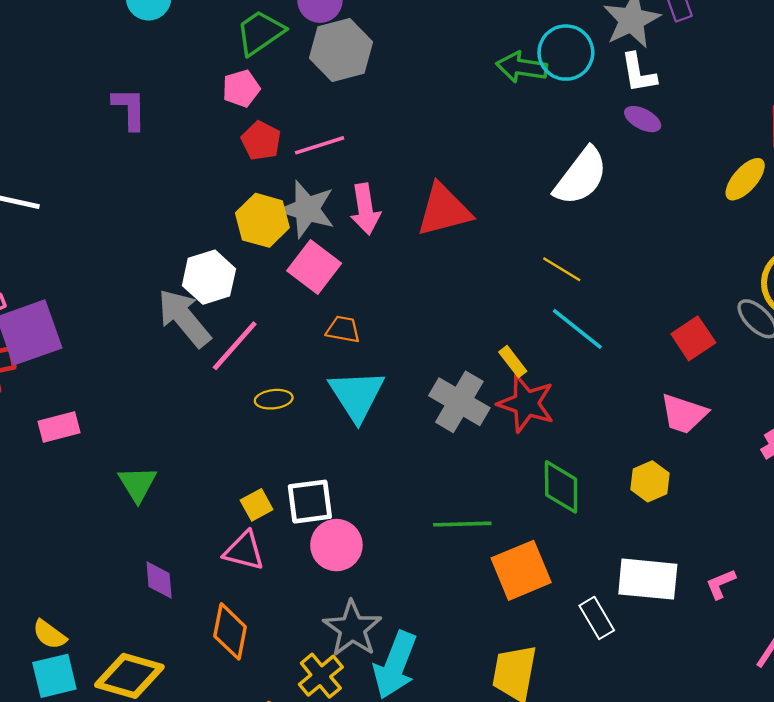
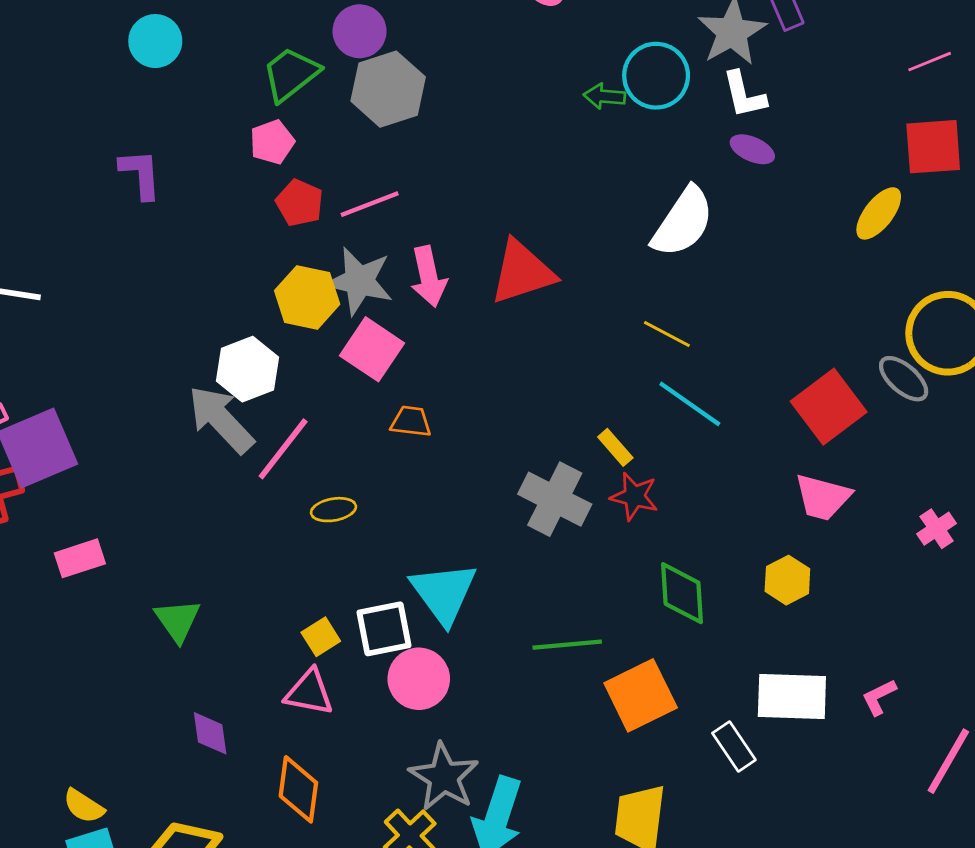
green arrow: (522, 67) -> (604, 96), size x0.7
red square: (693, 338) -> (829, 407), size x1.4
cyan triangle: (357, 395) -> (444, 593), moved
red star: (526, 404) -> (634, 496), size x0.7

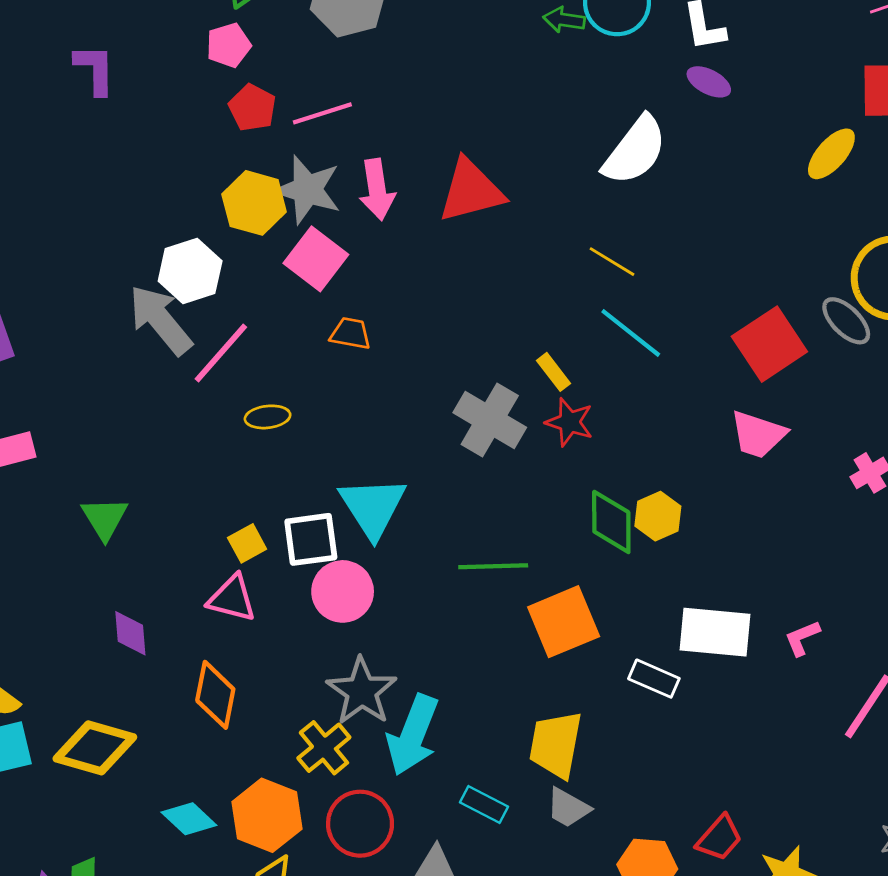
yellow hexagon: (787, 580) -> (658, 516), moved
white rectangle: (734, 747) -> (654, 679), turned -36

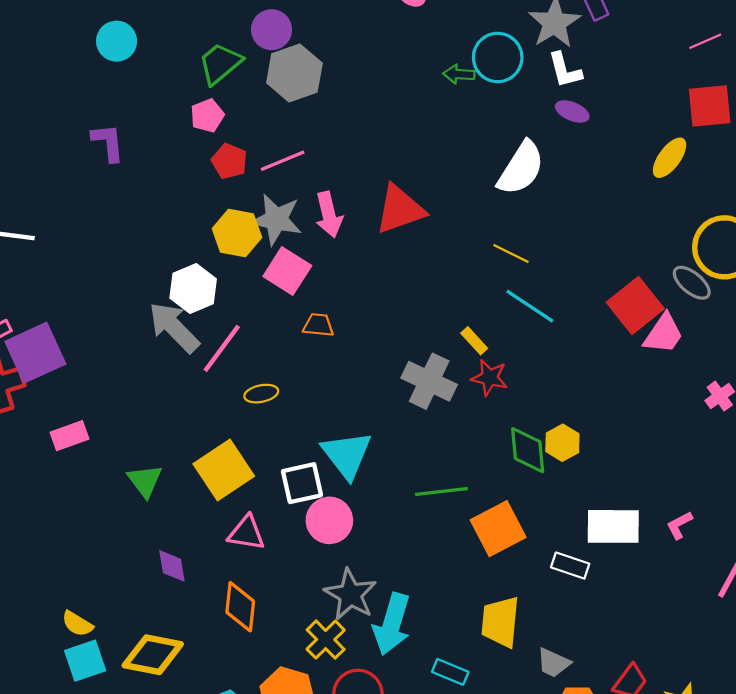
pink trapezoid: (758, 434) -> (664, 334), moved, turned -69
yellow square: (247, 543) -> (224, 470), moved, size x2.0
gray trapezoid: (568, 808) -> (553, 663), moved

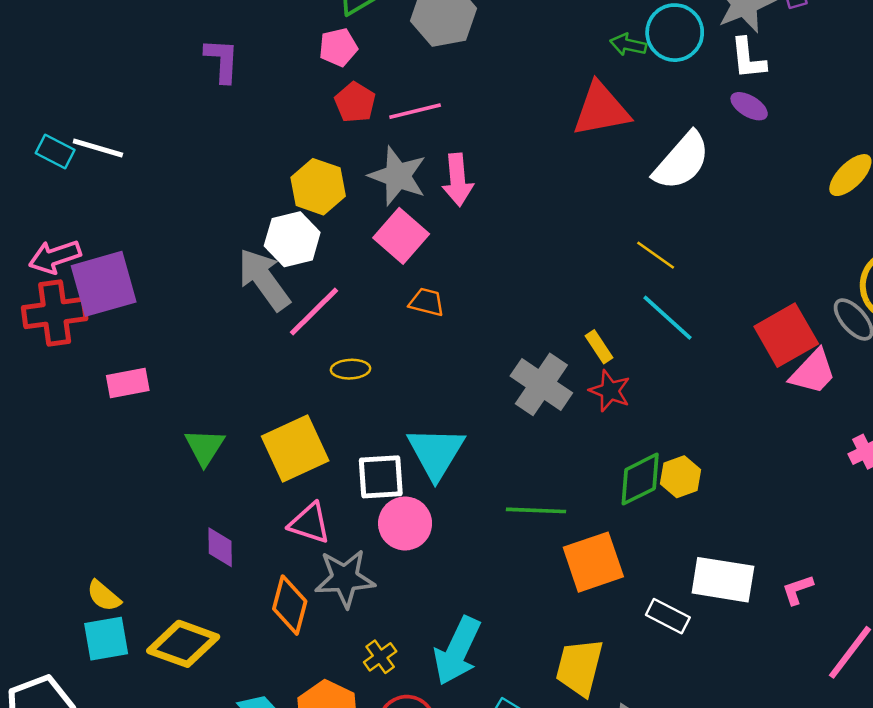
red triangle: (400, 209) -> (601, 109), moved
yellow hexagon: (237, 233) -> (318, 187), moved
green diamond: (528, 450) -> (640, 479), turned 60
gray star: (350, 594) -> (345, 578), moved, turned 30
yellow cross: (326, 640) -> (380, 657), size x0.7

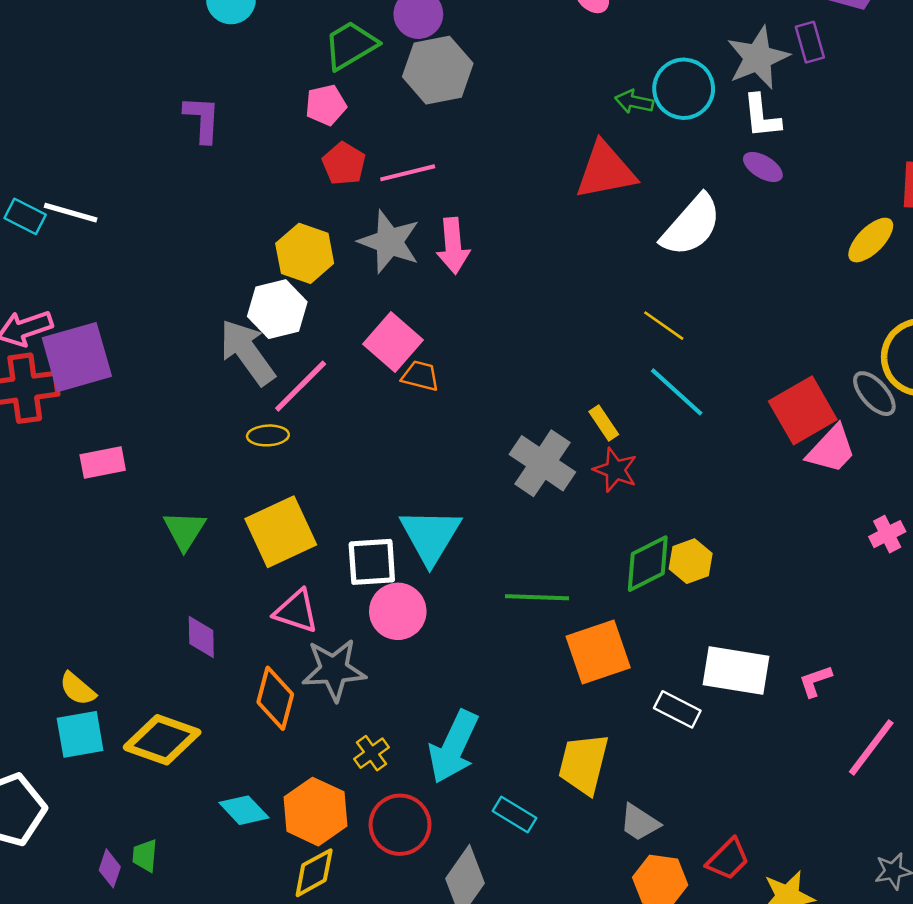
pink square: (401, 236) -> (393, 342), moved
yellow ellipse: (351, 369) -> (268, 435), moved

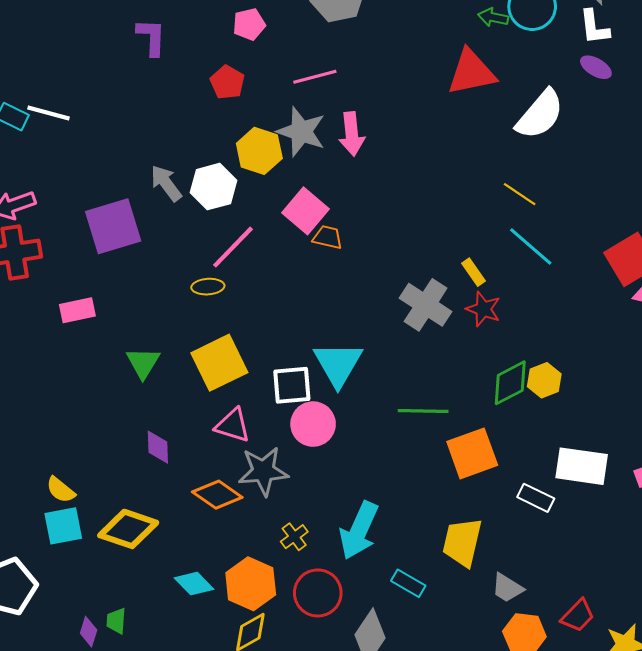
red pentagon: (344, 164) -> (227, 82), moved
yellow hexagon: (305, 253) -> (259, 151), moved
gray arrow: (247, 352) -> (166, 183), moved, size x0.7
purple square: (77, 357) -> (113, 226), moved
orange diamond: (275, 698) -> (217, 495), turned -69

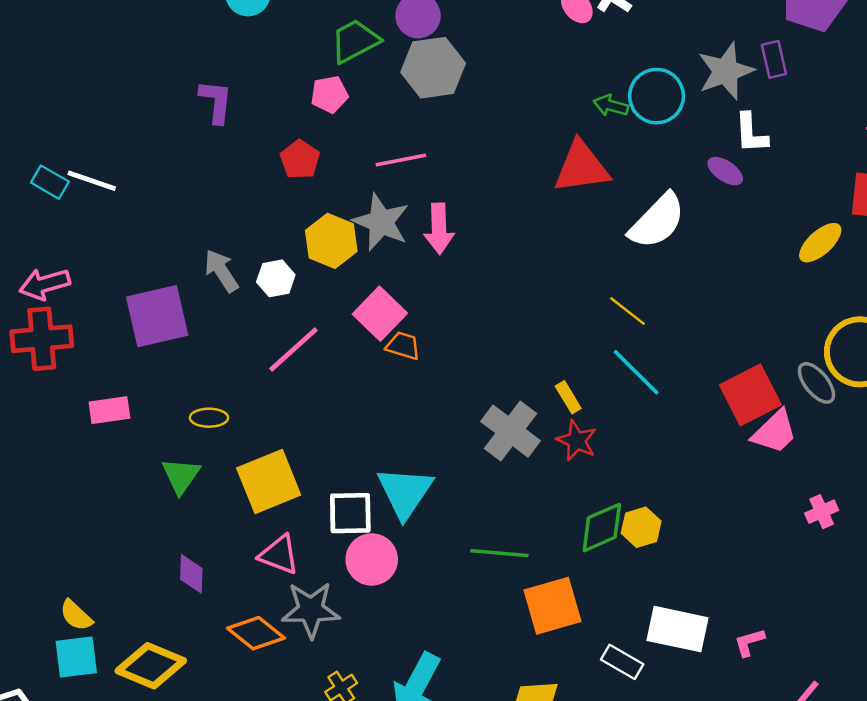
white L-shape: (594, 27) -> (751, 133), moved
white hexagon: (214, 187) -> (276, 278), size x0.7
yellow ellipse: (208, 287) -> (209, 418), moved

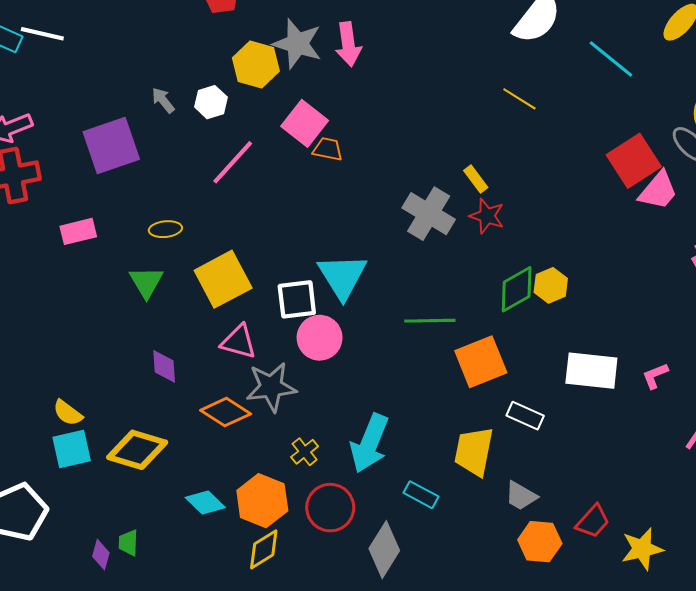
gray arrow: (221, 271) -> (163, 100), size x0.7
cyan line: (636, 372) -> (611, 59), moved
white rectangle: (622, 662) -> (525, 416), moved

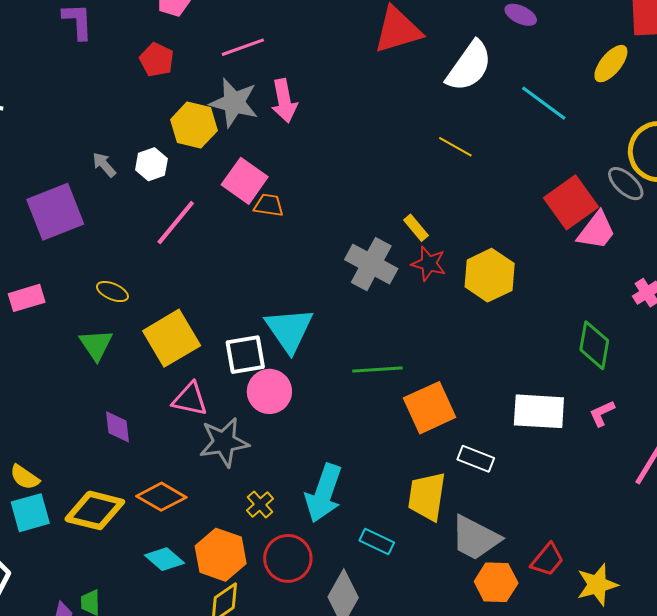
yellow ellipse: (165, 229) -> (112, 292), turned 32
yellow hexagon: (551, 285) -> (490, 275), moved, size x1.5
green diamond: (517, 289) -> (594, 345), moved, turned -48
orange diamond: (226, 412) -> (161, 497), moved
gray trapezoid: (521, 496) -> (475, 538), size x1.6

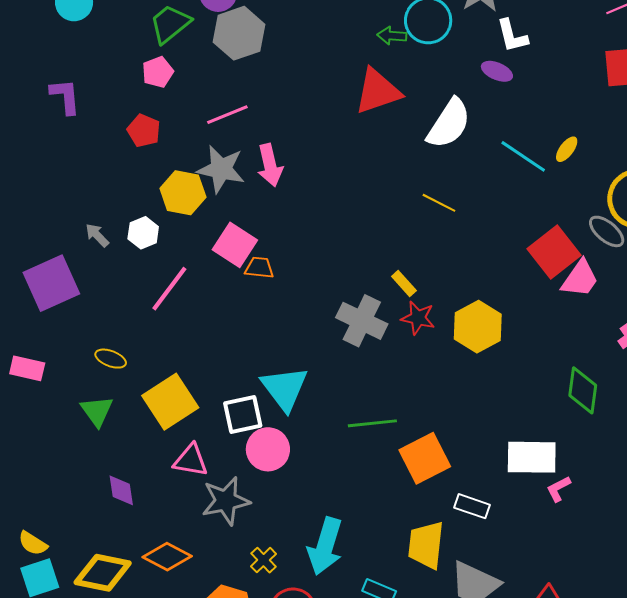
yellow ellipse: (611, 64) -> (567, 149), moved, size x0.7
pink rectangle: (27, 298) -> (27, 368), turned 32
pink L-shape: (602, 413) -> (558, 489), moved

